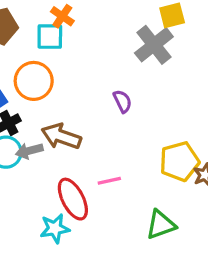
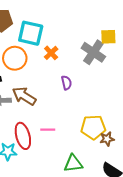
orange cross: (62, 16) -> (51, 53), moved
cyan square: (50, 37) -> (31, 33), size x1.4
gray cross: (154, 45) -> (93, 52), turned -30

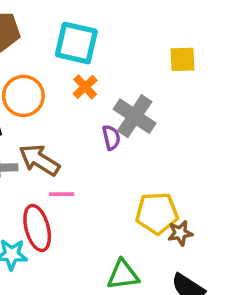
cyan square: (31, 33) -> (76, 43), moved
gray cross: (93, 52) -> (135, 116), moved
pink line: (48, 130) -> (62, 194), moved

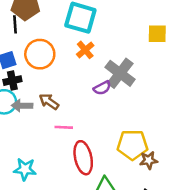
purple semicircle: (111, 138) -> (102, 88), turned 72
brown arrow: (39, 160) -> (49, 102), size x0.7
red ellipse: (37, 228) -> (83, 158), moved

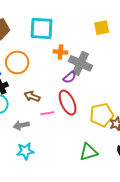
orange cross: (85, 50) -> (60, 52), moved, turned -32
gray arrow: (22, 106) -> (21, 125), moved
red ellipse: (83, 158) -> (68, 103), moved

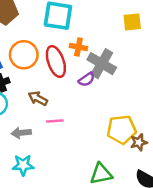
red ellipse: (68, 103) -> (56, 62), moved

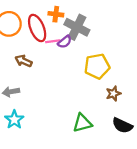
pink line: (55, 121) -> (53, 41), moved
yellow pentagon: (122, 130) -> (97, 66), moved
cyan star: (23, 165) -> (14, 120), turned -30

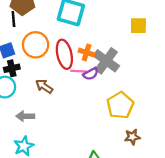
orange cross: (56, 14) -> (87, 52), moved
yellow pentagon: (97, 66) -> (120, 105), turned -30

